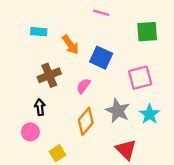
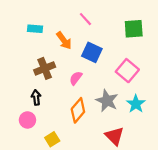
pink line: (101, 13) -> (85, 19), moved, turned 32
pink square: (140, 78) -> (127, 71), turned -35

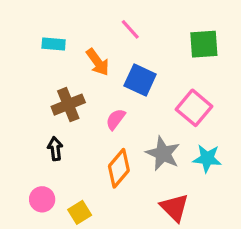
cyan star: (136, 104) -> (207, 158), turned -30
pink circle: (27, 120) -> (42, 199), moved

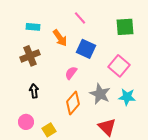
brown cross: (68, 105) -> (30, 56), moved

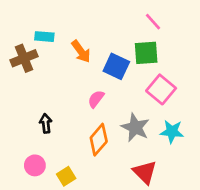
pink line: (80, 18) -> (153, 22), moved
green square: (125, 27) -> (146, 53), moved
brown cross: (30, 56) -> (24, 58), moved

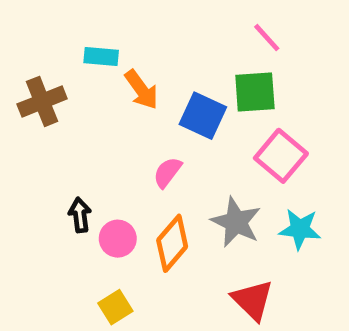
cyan rectangle: (44, 37) -> (101, 57), moved
pink circle: (35, 165) -> (118, 239), moved

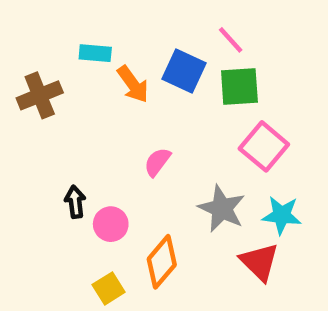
pink line: (267, 38) -> (231, 40), moved
blue square: (203, 116) -> (184, 71), moved
orange diamond: (172, 243) -> (162, 262), moved
red triangle: (253, 300) -> (259, 262), moved

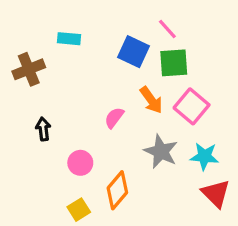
orange arrow: (133, 84) -> (151, 100), moved
black arrow: (75, 202) -> (43, 129), moved
red triangle: (259, 262) -> (216, 193), moved

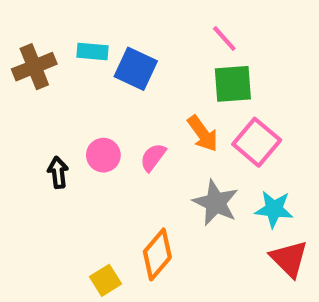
blue square: (134, 52) -> (136, 69), moved
brown cross: (29, 69) -> (34, 67), moved
pink circle: (80, 163) -> (103, 155), moved

